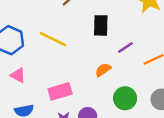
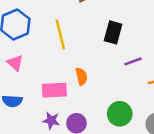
yellow line: (53, 39) -> (60, 34), turned 36
orange semicircle: (103, 70) -> (81, 76), moved, turned 98

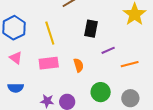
orange semicircle: (81, 76) -> (79, 65), moved
pink rectangle: (54, 90) -> (49, 63), moved

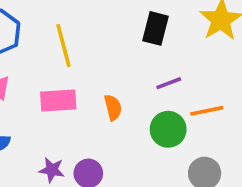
black rectangle: (91, 29) -> (156, 28), moved
green circle: (101, 92) -> (168, 129), moved

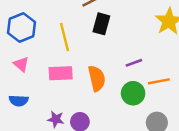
black rectangle: (156, 28) -> (101, 24), moved
orange semicircle: (113, 107) -> (97, 78), size x1.5

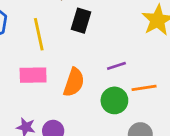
orange semicircle: (97, 78) -> (74, 82), turned 30

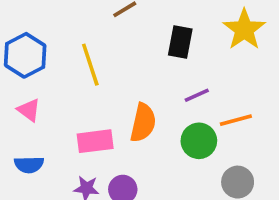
black rectangle: (81, 21) -> (180, 42), moved
pink rectangle: (33, 75) -> (95, 141), moved

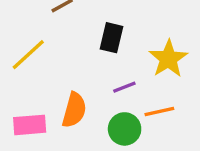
yellow star: (244, 29) -> (168, 59), moved
yellow line: (90, 65) -> (28, 55), turned 63

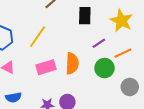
pink rectangle: (30, 125) -> (46, 67), moved

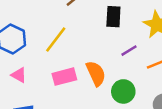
orange semicircle: (72, 63) -> (96, 73), turned -30
green circle: (105, 68) -> (123, 91), moved

